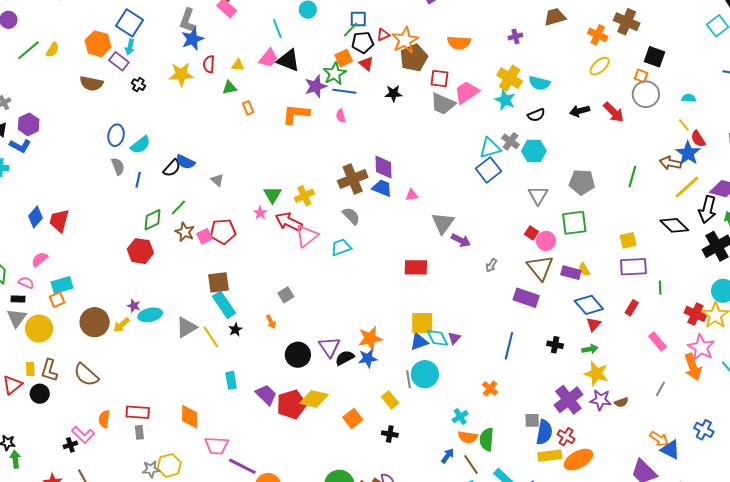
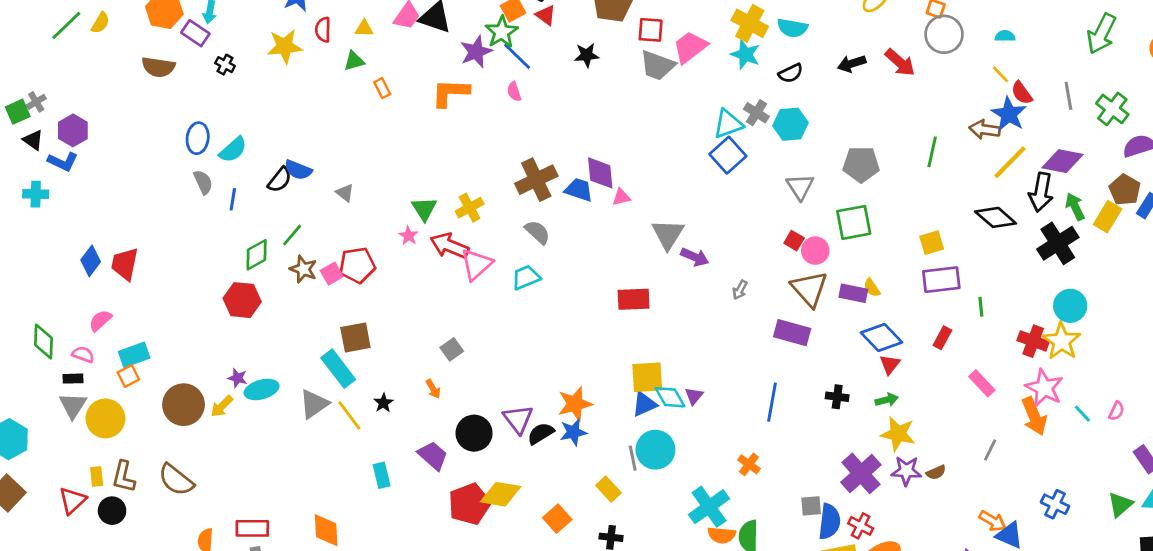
blue line: (344, 91) -> (517, 56), turned 40
purple diamond: (383, 167) -> (600, 173), moved
cyan rectangle: (224, 305) -> (338, 369), moved
purple trapezoid: (266, 395) -> (433, 456), moved
cyan cross: (460, 417) -> (709, 507), size x1.8

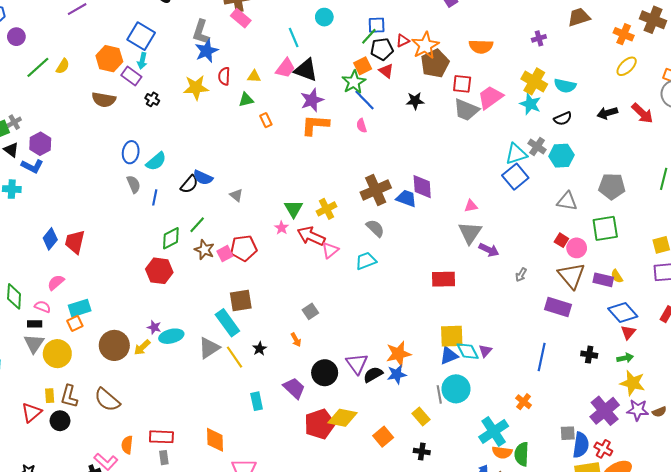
purple star: (476, 52) -> (312, 100), moved
gray triangle: (800, 187) -> (567, 201), turned -50
pink triangle: (621, 197) -> (471, 206), moved
pink triangle: (476, 264) -> (330, 250), size x0.7

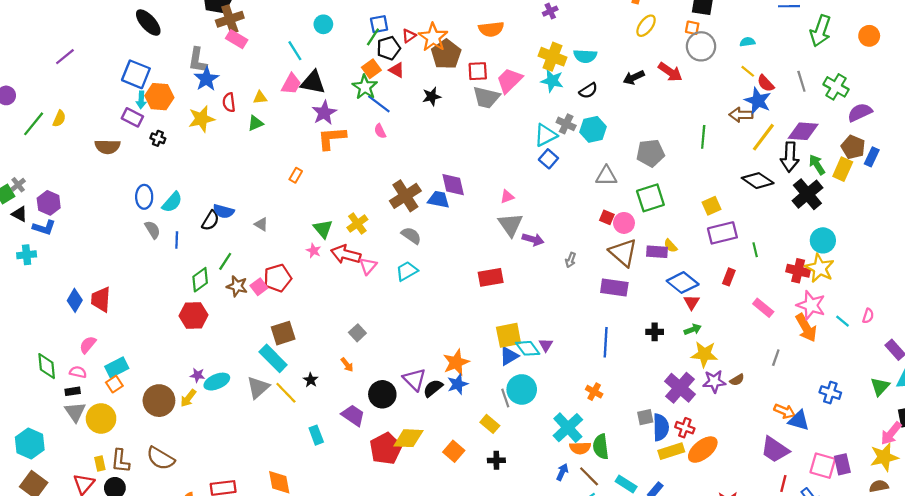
orange hexagon: (109, 59) -> (159, 97), moved
orange rectangle: (266, 120) -> (296, 175), moved, turned 64
blue square: (515, 177) -> (548, 159), size x0.7

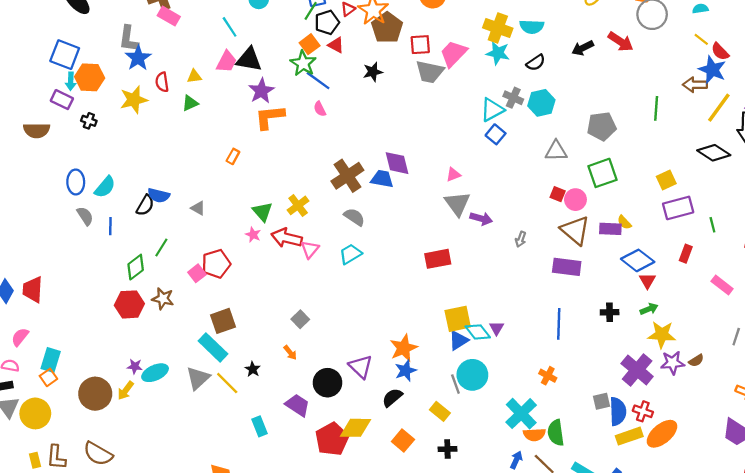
brown star: (237, 286) -> (163, 299), moved
cyan rectangle: (117, 367) -> (51, 360), turned -45
black semicircle: (433, 388) -> (392, 398), moved

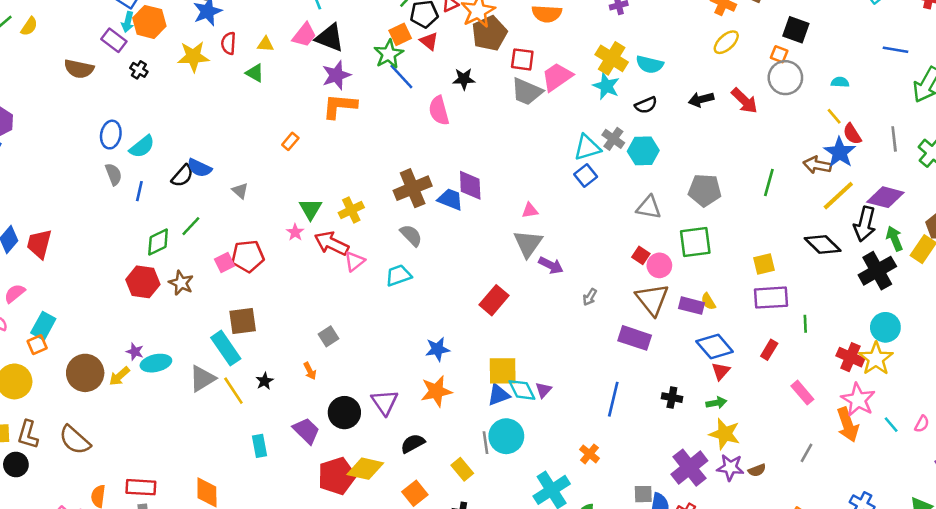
green triangle: (190, 103) -> (255, 73), turned 42
pink semicircle: (320, 109) -> (439, 111), moved, size x1.6
red rectangle: (438, 259) -> (494, 300), turned -50
blue star: (406, 371) -> (437, 349), moved

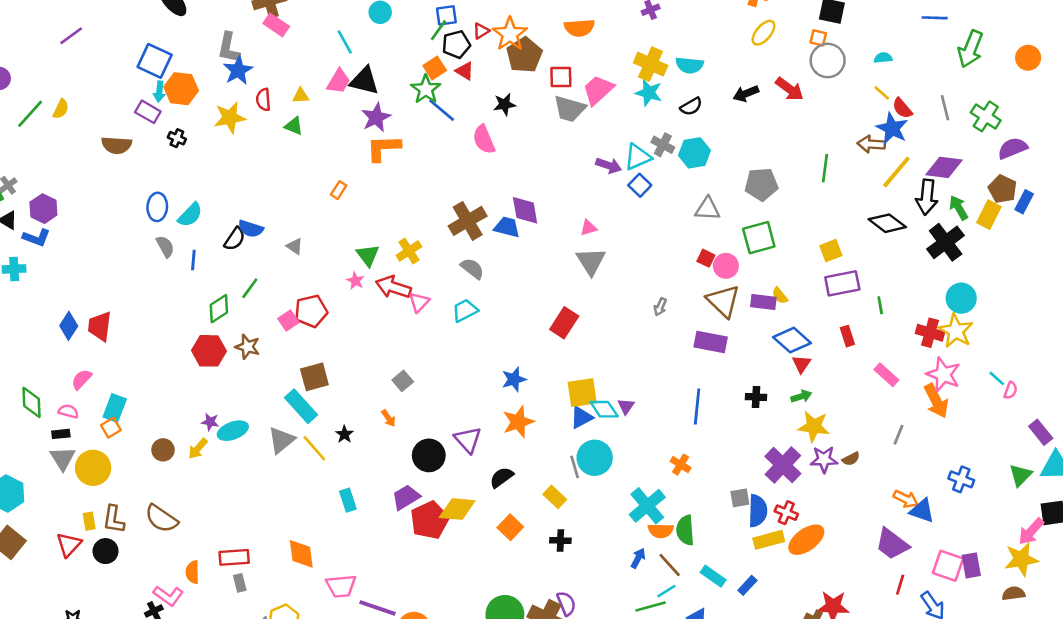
purple arrow: (551, 265) -> (609, 165), moved
red rectangle: (769, 350) -> (847, 336), turned -42
brown circle: (85, 373) -> (163, 450), size x0.6
cyan line: (891, 425) -> (997, 378), moved
purple trapezoid: (306, 431) -> (406, 497), moved, turned -68

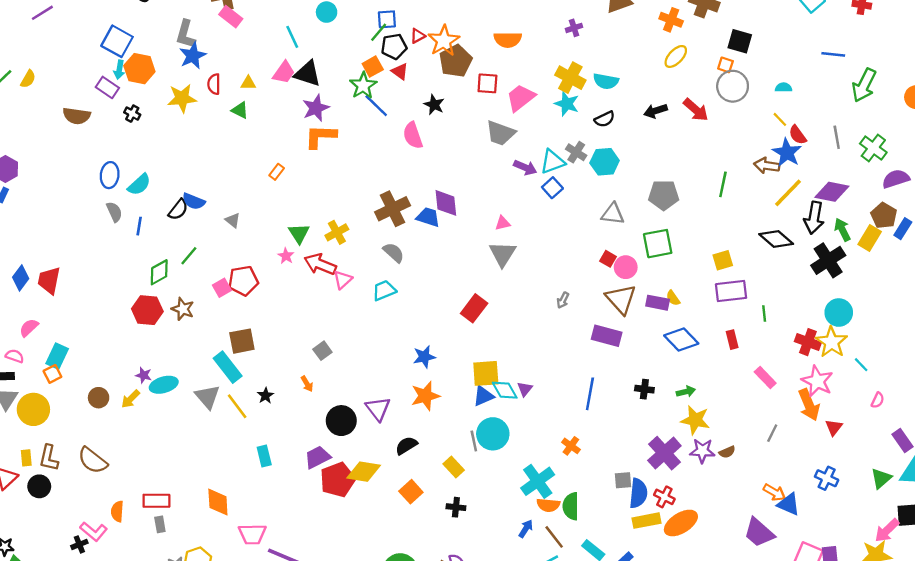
black star: (505, 104) -> (434, 105), turned 30
gray trapezoid: (570, 109) -> (500, 133), moved
red triangle: (802, 364) -> (834, 427), moved
cyan line: (997, 378) -> (861, 365), moved
gray triangle: (281, 440) -> (208, 397), turned -36

